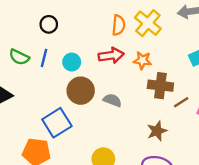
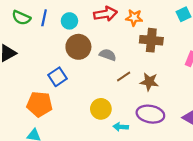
brown line: (181, 102) -> (124, 77), moved
blue square: (57, 123) -> (57, 77), size x0.7
brown star: (157, 131) -> (149, 82), turned 30

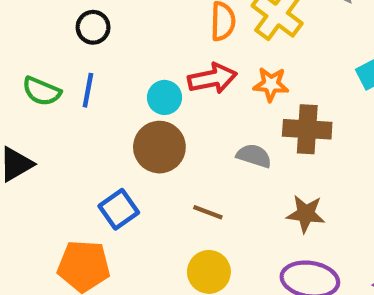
cyan circle: (69, 21) -> (165, 97), moved
gray semicircle: (108, 55) -> (254, 156), moved
brown line: (124, 77) -> (208, 212), moved, turned 56

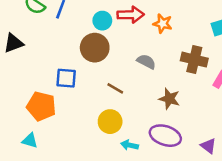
brown cross: (307, 129) -> (194, 60), moved
blue square: (119, 209) -> (66, 78), turned 30

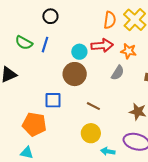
gray semicircle: (146, 62) -> (118, 73), moved, turned 98

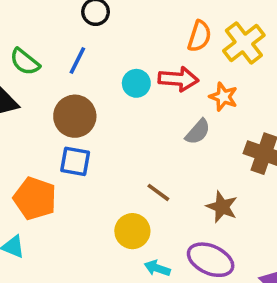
green semicircle: (24, 43) -> (25, 62), moved
brown circle: (75, 74) -> (75, 116), moved
brown line: (93, 106) -> (158, 192), moved

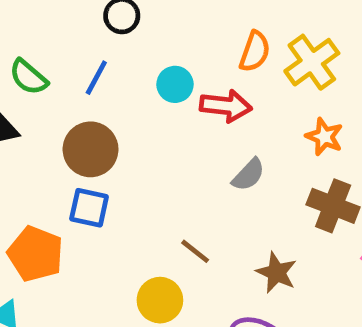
cyan circle: (136, 83) -> (175, 84), moved
orange star: (223, 97) -> (324, 137), moved

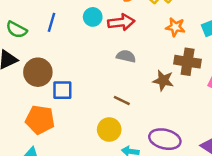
brown circle: (91, 149) -> (38, 72), moved
gray semicircle: (249, 175) -> (126, 56), moved, turned -108
brown star: (276, 273) -> (163, 81), moved

